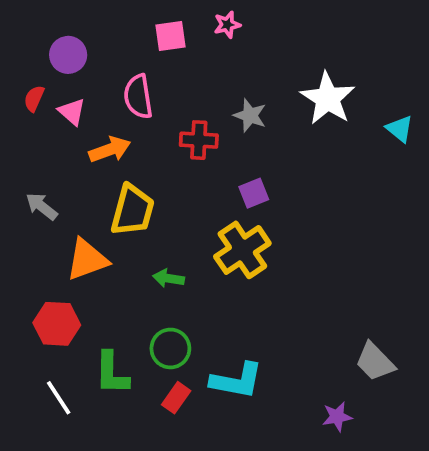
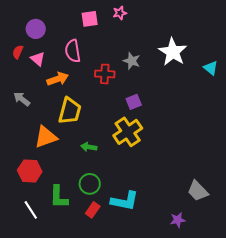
gray arrow: (42, 206) -> (22, 99), moved

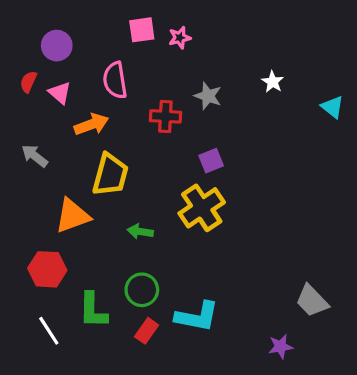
pink star: (120, 13) -> (180, 38), moved
white star: (173, 52) -> (273, 82), size x0.5

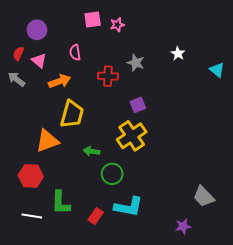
pink semicircle: (115, 80) -> (75, 52), size x0.7
gray arrow: (35, 156) -> (16, 79), moved
green circle: (142, 290) -> (112, 174), moved
white line: (49, 331) -> (32, 216), turned -48

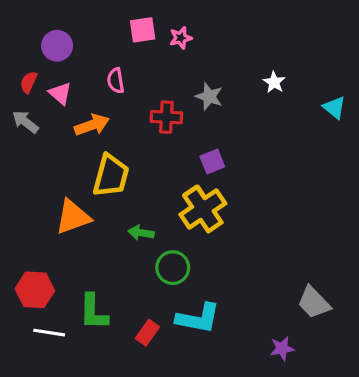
red hexagon: (31, 176) -> (35, 290), moved

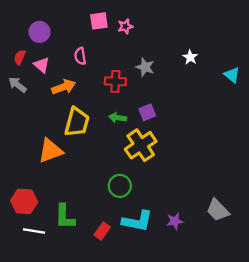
green arrow: (141, 233) -> (118, 118), moved
purple star: (282, 348) -> (175, 221), moved

